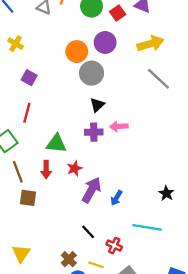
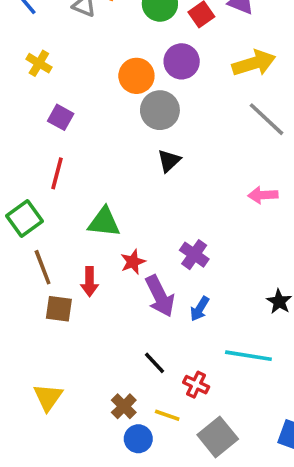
pink arrow: (119, 126) -> (263, 195), moved
purple cross: (94, 132) -> (194, 255), moved, turned 36
red arrow: (46, 170) -> (90, 282), moved
purple arrow: (92, 190) -> (160, 296), turned 125

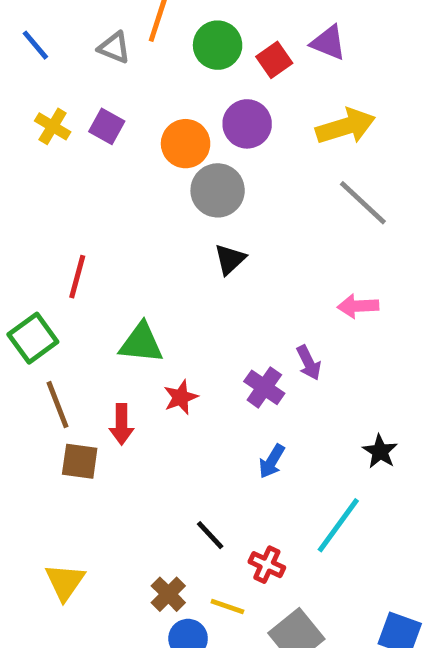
purple square: (61, 117) -> (107, 126), moved
purple arrow: (160, 296) -> (309, 363), moved, size x0.6
cyan line: (248, 356) -> (338, 525), turned -63

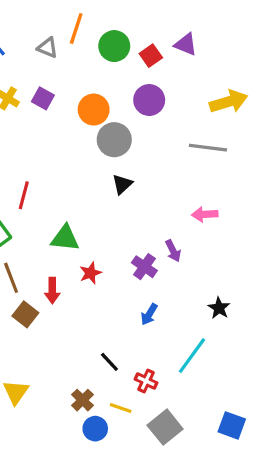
purple circle: (247, 124) -> (149, 100), moved
yellow arrow: (346, 126) -> (229, 102), moved
gray line: (363, 203) -> (208, 148), turned -36
brown square: (80, 461) -> (25, 314), turned 30

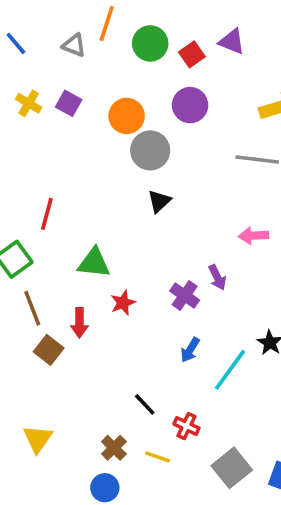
cyan line: (192, 356) -> (230, 370), moved
gray square: (165, 427) -> (232, 468), moved
blue circle: (95, 429) -> (105, 488), moved

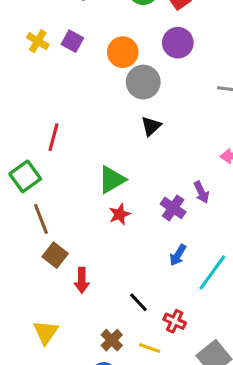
green triangle: (94, 263) -> (112, 180), moved, turned -36
red arrow: (79, 323) -> (82, 280), moved

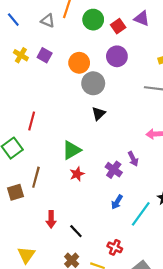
brown line: (41, 219) -> (36, 177), moved, turned 36
brown square: (55, 255) -> (15, 192), moved, turned 35
black line: (138, 302) -> (76, 231), moved

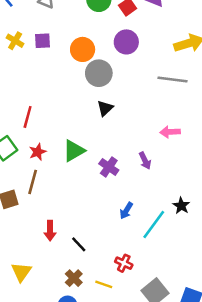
purple square: (45, 55) -> (43, 41), turned -32
purple cross: (114, 170) -> (109, 167), moved
red star: (77, 174) -> (38, 152), moved

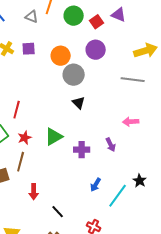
black triangle: (105, 108) -> (79, 103), turned -32
purple cross: (109, 167) -> (82, 150), turned -35
red arrow: (50, 231) -> (34, 192), moved

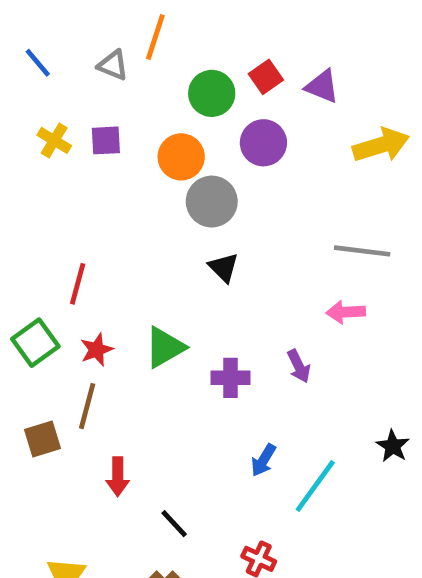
purple triangle: (119, 15) -> (322, 86), moved
green circle: (74, 16) -> (212, 93), moved
gray line: (133, 80) -> (362, 251), moved
black star: (140, 181) -> (393, 446), moved

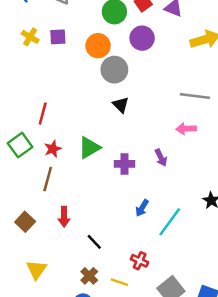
brown square: (42, 439) -> (25, 222), moved, turned -30

